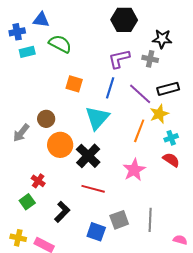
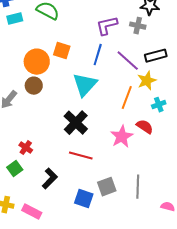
orange circle: (60, 145) -> (37, 62), moved
red semicircle: (171, 160) -> (145, 127), moved

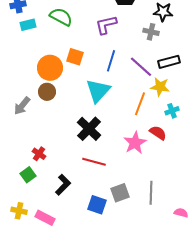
purple L-shape: (107, 26) -> (106, 25), moved
yellow star: (147, 81) -> (160, 87), turned 30

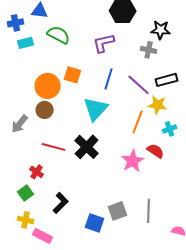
red line: (94, 162) -> (54, 147), moved
yellow cross: (19, 211) -> (26, 220), moved

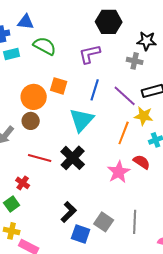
black L-shape: (61, 203) -> (69, 212), moved
gray square: (118, 211) -> (104, 222), turned -36

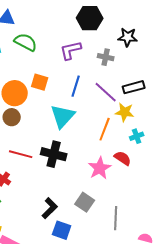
gray cross: (135, 61) -> (106, 57), moved
black cross: (73, 158) -> (54, 154), turned -30
gray square: (104, 222) -> (85, 202), moved

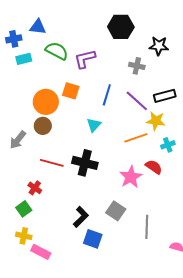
purple L-shape: (71, 50) -> (85, 59), moved
cyan triangle: (63, 116) -> (94, 125), size x0.6
orange line: (105, 129) -> (136, 138), turned 50

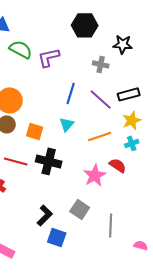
orange square: (71, 91) -> (35, 131), moved
yellow star: (156, 121) -> (132, 120), moved, turned -30
cyan triangle: (94, 125) -> (67, 124), moved

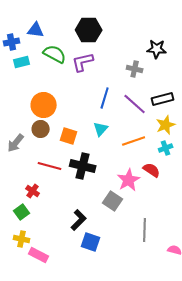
black hexagon: (85, 25) -> (89, 30), moved
gray square: (80, 209) -> (113, 201), moved

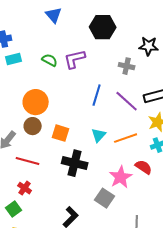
blue triangle: (36, 30) -> (54, 15), moved, turned 42
black hexagon: (89, 30) -> (103, 27), moved
green semicircle: (55, 54) -> (50, 60), moved, size x0.7
cyan triangle: (101, 129) -> (99, 135), moved
red line: (50, 166) -> (28, 161), moved

